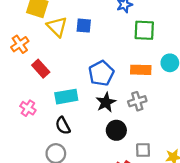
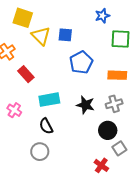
blue pentagon: (101, 73) -> (81, 62), moved
black star: (106, 102) -> (85, 105), turned -30
black circle: (116, 130) -> (108, 130), moved
gray square: (143, 150) -> (119, 148), turned -32

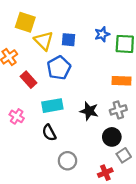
blue star: (102, 16) -> (102, 34), moved
blue pentagon: (81, 62) -> (59, 68), moved
gray circle: (40, 152) -> (67, 161), moved
red cross: (101, 165) -> (105, 173), turned 32

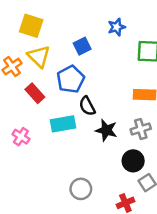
blue star: (102, 34) -> (117, 27), moved
blue square: (69, 40) -> (82, 46), turned -32
yellow triangle: (44, 41) -> (39, 56), moved
black semicircle: (49, 133) -> (87, 106), moved

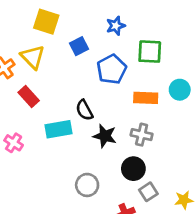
yellow square: (31, 26) -> (46, 22), moved
blue pentagon: (71, 79) -> (112, 69), moved
gray cross: (141, 129) -> (142, 135), turned 30
gray circle: (81, 189) -> (87, 185), moved

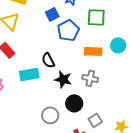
blue square: (79, 46) -> (52, 14), moved
black circle: (133, 169) -> (74, 103), moved

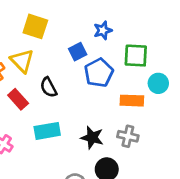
cyan circle: (118, 45) -> (158, 83), moved
black semicircle: (48, 60) -> (49, 87), moved

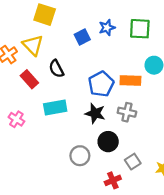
blue star: (103, 30) -> (107, 28), moved
green square: (136, 56) -> (140, 29), moved
blue pentagon: (99, 73) -> (101, 84), moved

